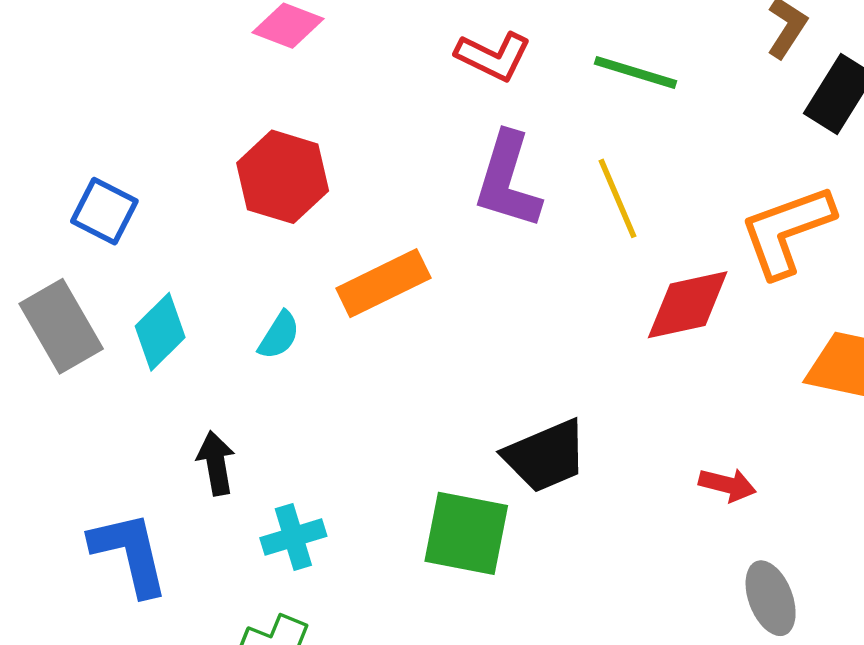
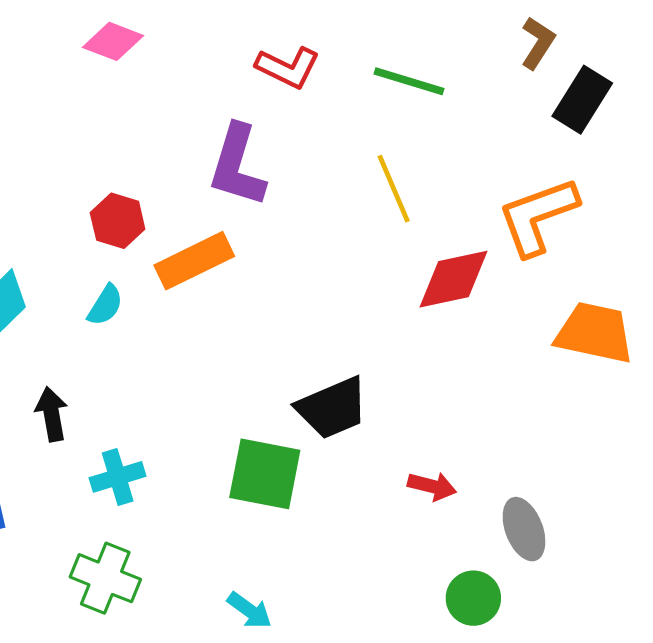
red hexagon: (283, 177) -> (118, 221), moved, size x0.7
purple L-shape: (508, 180) -> (237, 166), moved
red arrow: (727, 485) -> (432, 486), moved

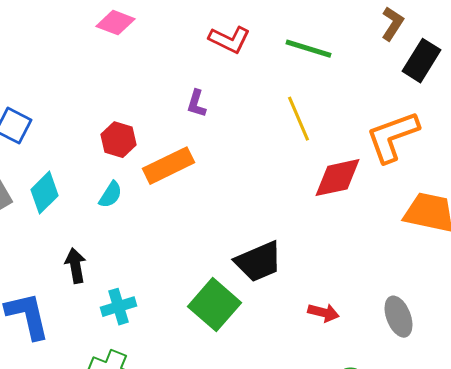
purple L-shape: (237, 166) -> (196, 104), size x0.5
green square: (265, 474) -> (214, 305), turned 30
gray ellipse: (524, 529) -> (398, 317), moved

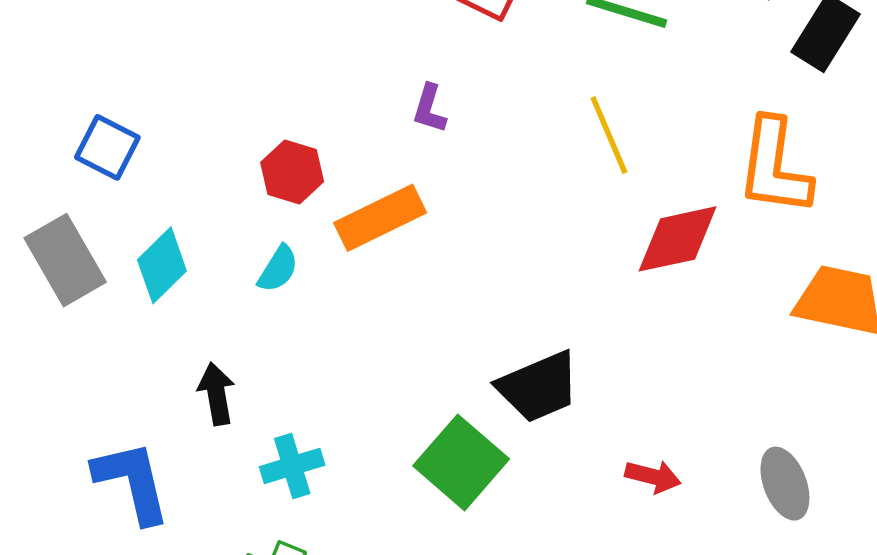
orange L-shape: (392, 137) -> (774, 167), turned -62

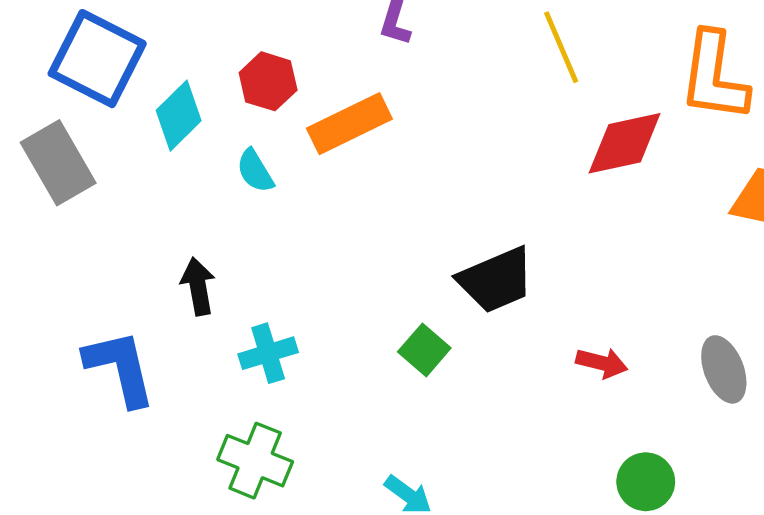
blue square: (107, 147) -> (97, 59), size x1.6
cyan diamond: (162, 265) -> (179, 116), moved
cyan semicircle: (278, 269) -> (255, 171), turned 117
green square: (461, 462) -> (424, 350), size x0.6

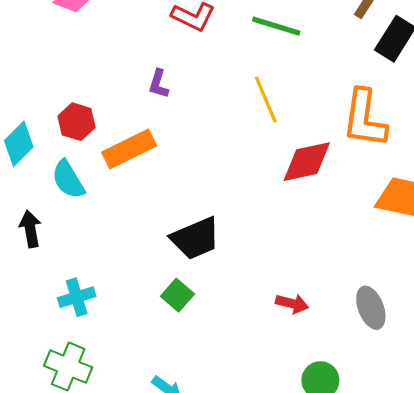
cyan semicircle: (255, 171) -> (68, 179), size x1.4
black trapezoid: (496, 280) -> (195, 238), moved
black arrow: (198, 286) -> (30, 229), moved

